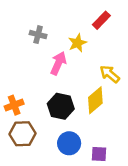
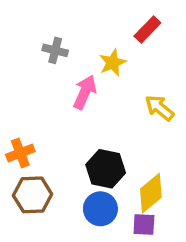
yellow diamond: (95, 100) -> (151, 193), moved
black hexagon: (61, 106) -> (106, 169), moved

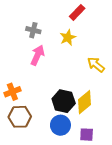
red rectangle: (147, 30) -> (77, 12), moved
pink arrow: (85, 92) -> (37, 55), moved
yellow diamond: (151, 193) -> (84, 102), moved

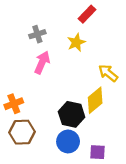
gray cross: (33, 30) -> (37, 34), turned -32
yellow diamond: (84, 102) -> (95, 100), moved

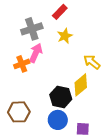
red rectangle: (87, 14) -> (60, 12), moved
gray cross: (37, 34) -> (32, 29), size x1.5
orange cross: (14, 104) -> (22, 64), moved

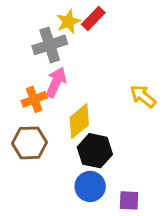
yellow star: (65, 36) -> (68, 22), moved
yellow diamond: (81, 85) -> (79, 121), moved
brown hexagon: (19, 112) -> (29, 143), moved

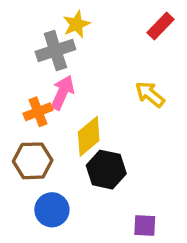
red rectangle: (93, 18) -> (160, 26), moved
yellow arrow: (143, 96) -> (150, 94), moved
blue circle: (90, 186) -> (52, 210), moved

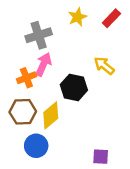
yellow star: (76, 24) -> (77, 17), moved
yellow diamond: (89, 136) -> (51, 115), moved
black hexagon: (106, 170) -> (74, 87), moved

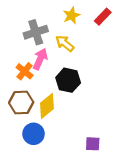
yellow arrow: (104, 66) -> (65, 43), moved
orange cross: (26, 78) -> (25, 71), turned -30

